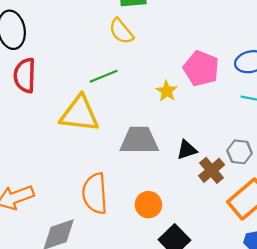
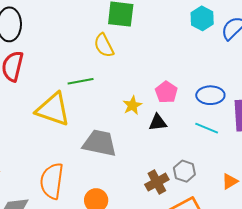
pink pentagon: (201, 68) -> (166, 92), size x0.7
black triangle: (187, 150) -> (158, 122), moved

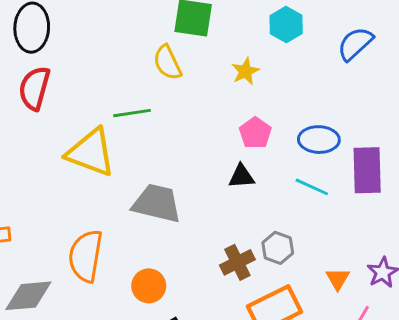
cyan hexagon: (202, 18) -> (286, 25), moved
yellow star: (132, 105) -> (245, 71), moved
orange triangle: (230, 181) -> (338, 279), moved, turned -30

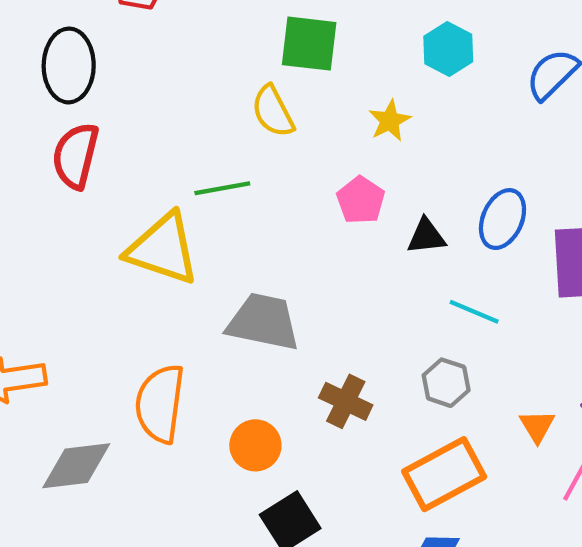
pink pentagon: (255, 133) -> (361, 200), moved
blue ellipse: (319, 140) -> (502, 219), turned -66
black triangle: (241, 176) -> (426, 236), moved
cyan line: (312, 187) -> (474, 312), moved
brown cross: (237, 262) -> (346, 401), moved, turned -36

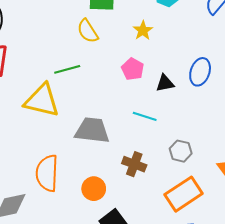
cyan line: (474, 312) -> (145, 116), moved

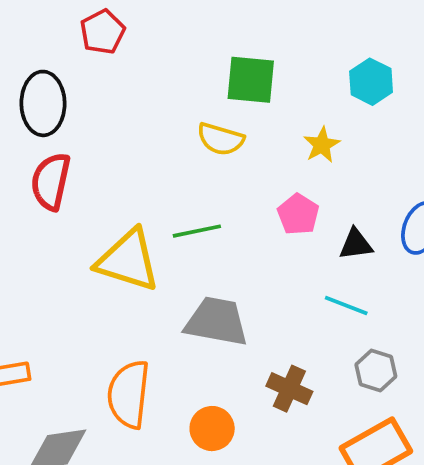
yellow semicircle: (88, 31) -> (221, 139), turned -45
green line: (67, 69) -> (197, 231), moved
cyan line: (145, 116) -> (346, 305), moved

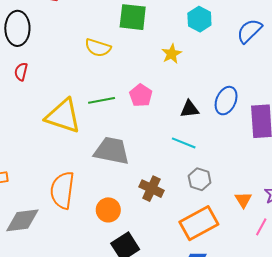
yellow semicircle: (221, 139) -> (98, 48), moved
red semicircle: (51, 181) -> (21, 72), size x0.6
pink pentagon: (298, 214) -> (141, 95), moved

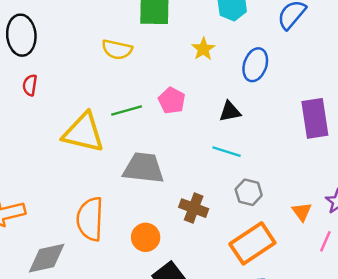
blue ellipse: (226, 101) -> (255, 65), moved

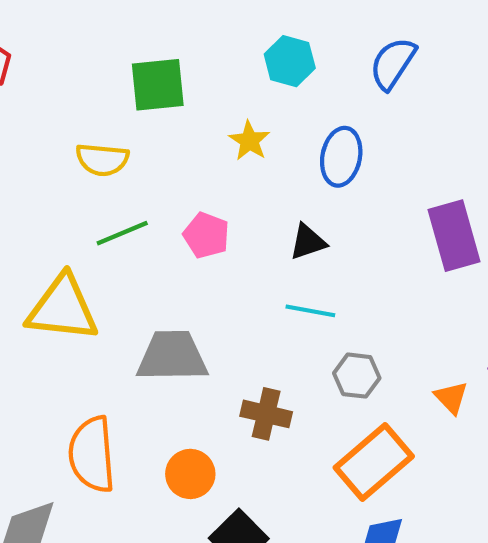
green line: (127, 110) -> (122, 233), moved

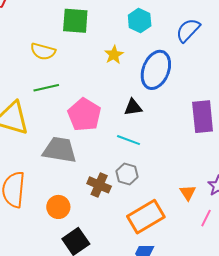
blue ellipse: (341, 157) -> (156, 70), size x1.4
pink pentagon: (206, 235) -> (84, 115), moved, size x1.5
gray hexagon: (357, 376) -> (127, 174), moved

